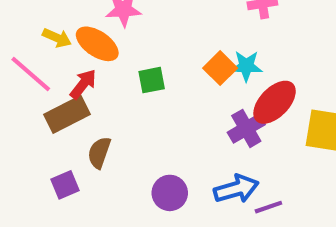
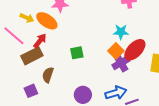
orange square: (220, 68) -> (116, 51), moved
green square: (152, 80) -> (77, 53), moved

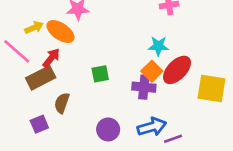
yellow arrow: (27, 18) -> (34, 28), turned -48
purple cross: (121, 63) -> (144, 87), moved, turned 36

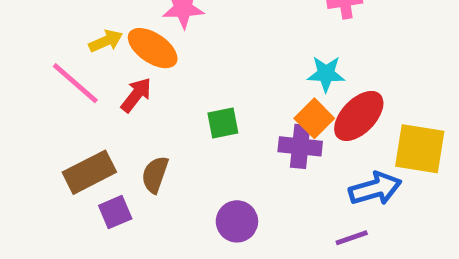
brown rectangle: (41, 78) -> (89, 172), moved
blue arrow: (152, 127) -> (375, 189), moved

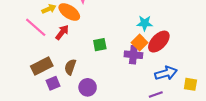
yellow square: (420, 149) -> (190, 84), moved, size x0.6
purple circle: (237, 221) -> (88, 87), moved

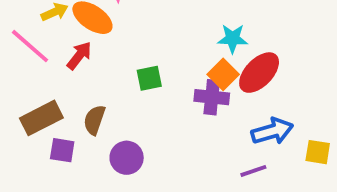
purple square: (53, 83) -> (62, 150), turned 32

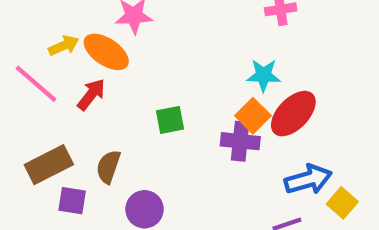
yellow square: (318, 152) -> (342, 203), moved, turned 32

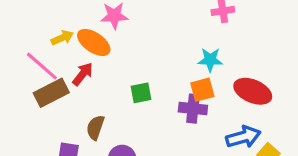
red ellipse: (293, 114) -> (253, 91), moved, turned 69
orange square: (253, 116) -> (202, 90), turned 30
brown rectangle: (49, 165) -> (51, 93), moved

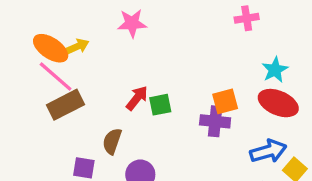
orange ellipse: (94, 42) -> (51, 48), moved
cyan star: (210, 60) -> (275, 70), moved, turned -30
red arrow: (83, 74) -> (137, 98), moved

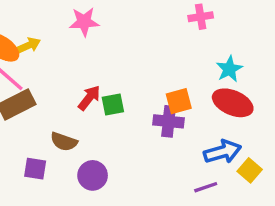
brown semicircle: (112, 141) -> (64, 142), turned -90

